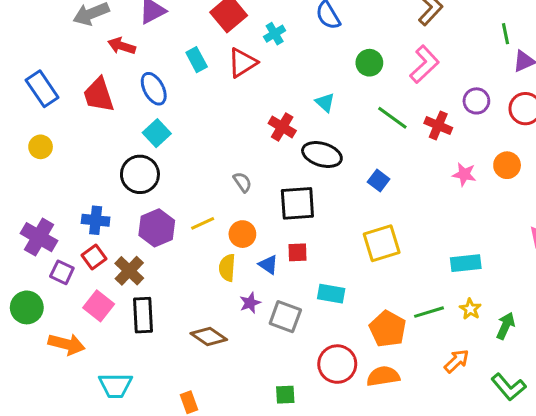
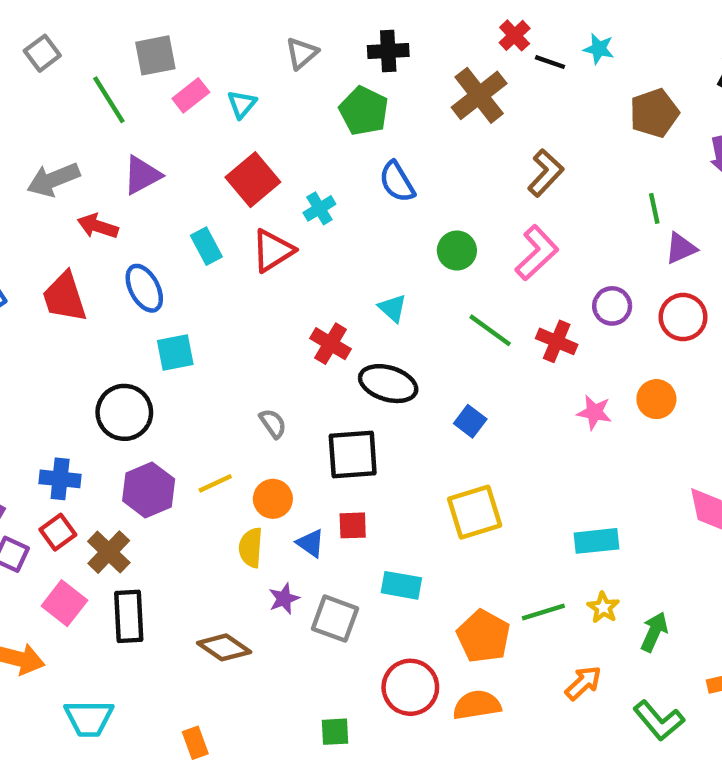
cyan square: (157, 133) -> (175, 353), moved, turned 32

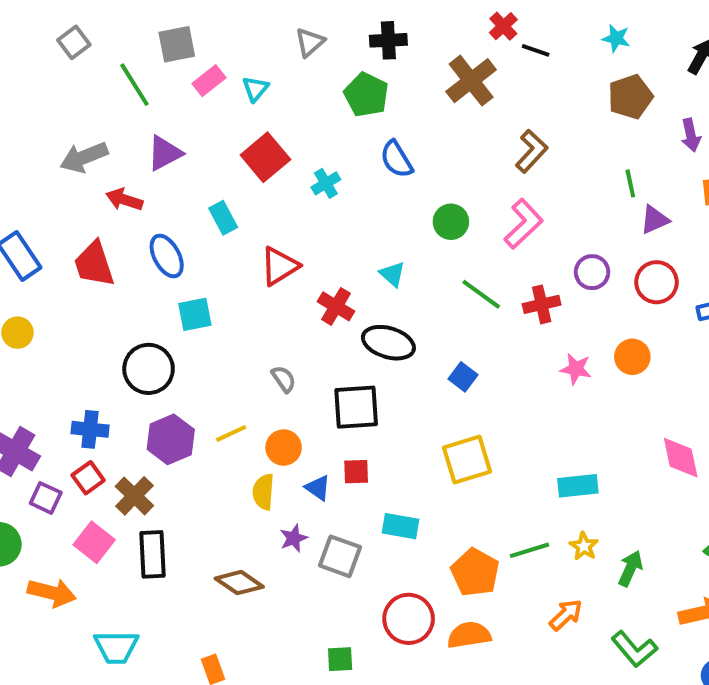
cyan star: (599, 49) -> (616, 38), moved
red triangle: (273, 251) -> (280, 266), moved
red cross: (557, 341) -> (542, 304), turned -36

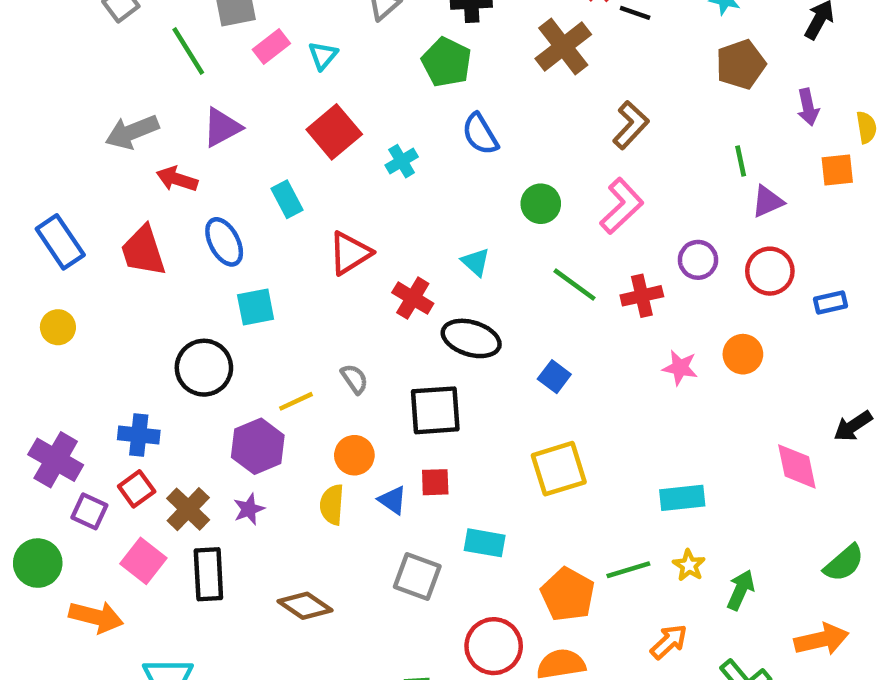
yellow line: (231, 433) -> (296, 401), moved
purple hexagon: (171, 439) -> (258, 446), moved
purple star: (294, 538) -> (249, 509), moved

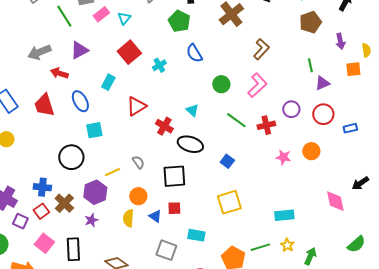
cyan rectangle: (287, 199) -> (108, 82), turned 56
brown cross: (188, 509) -> (64, 203), moved

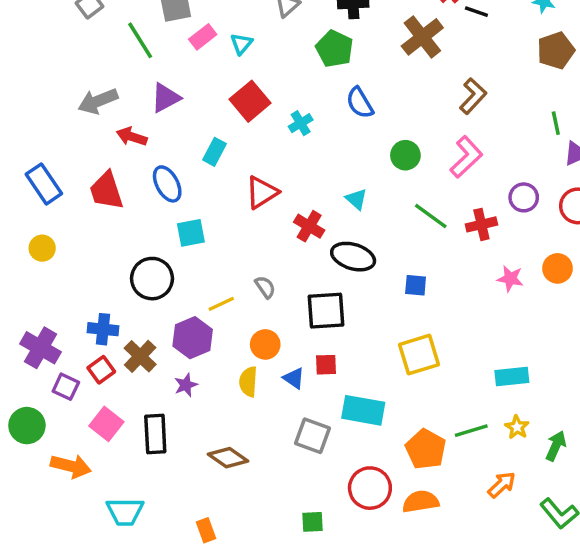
blue square: (227, 161) -> (416, 285), turned -32
cyan rectangle: (196, 235) -> (363, 410), size x1.4

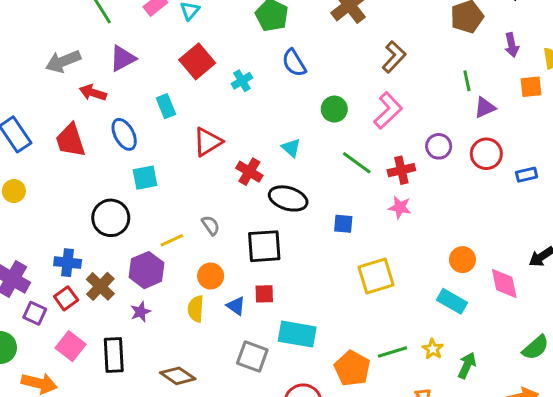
cyan rectangle: (215, 152) -> (166, 106), turned -50
orange circle: (557, 268) -> (462, 260), moved
pink star: (510, 279) -> (400, 207), moved
yellow square: (419, 355) -> (376, 276), moved
cyan rectangle: (512, 377) -> (452, 301), moved, turned 36

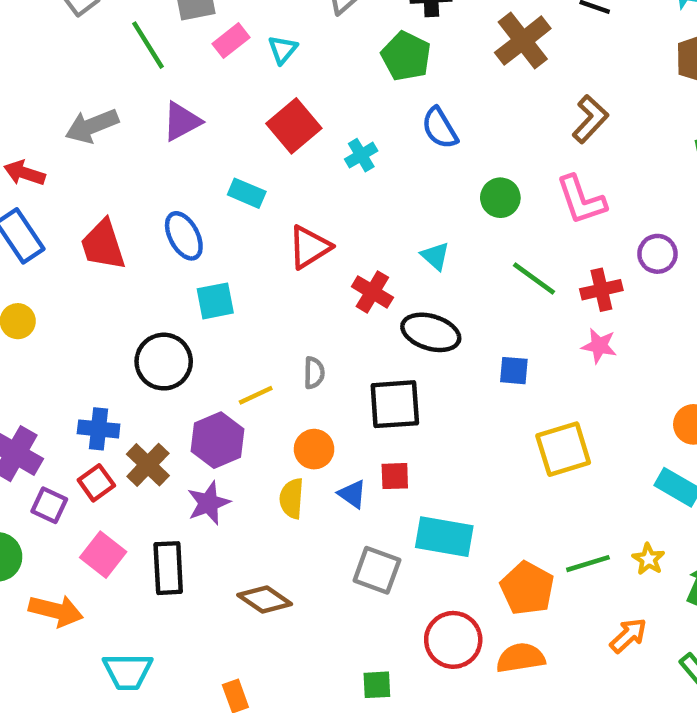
red arrow: (93, 93) -> (24, 173), moved
cyan rectangle: (166, 106) -> (247, 193), turned -45
pink L-shape: (388, 111) -> (581, 200), turned 114
gray semicircle: (211, 225) -> (314, 373), turned 36
purple star: (141, 312) -> (209, 503), size x1.4

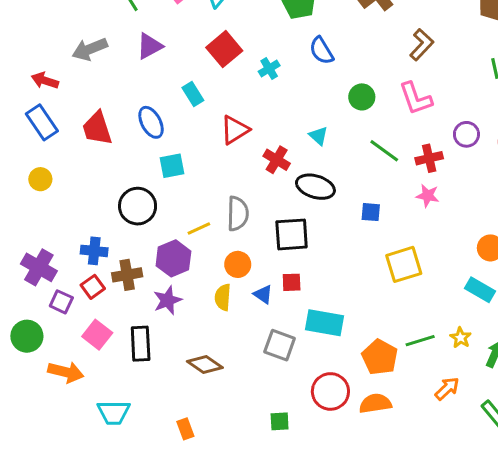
cyan rectangle: (247, 193) -> (193, 94), turned 35
gray semicircle: (314, 373) -> (238, 214), size x1.6
brown cross: (148, 465) -> (127, 275), turned 36

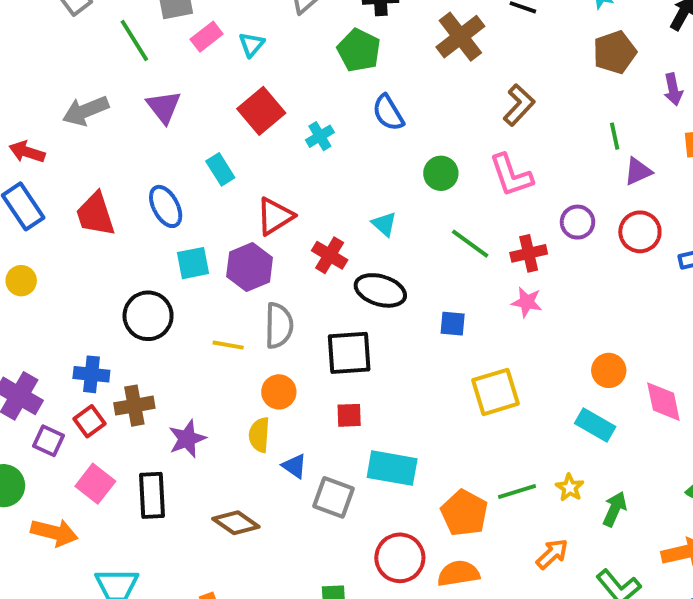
purple triangle: (150, 46) -> (164, 107), turned -40
yellow line: (199, 229) -> (228, 345), turned 35
purple hexagon: (173, 258) -> (250, 267), moved
blue triangle: (263, 294) -> (294, 466), moved

